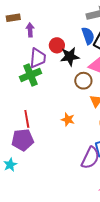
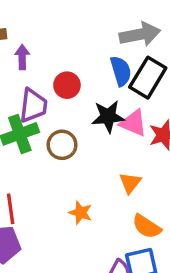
black star: (70, 57) -> (108, 116), moved
brown circle: (83, 81) -> (62, 145), moved

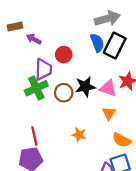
purple arrow: (22, 57) -> (34, 39), turned -56
black star: (108, 116) -> (85, 87), moved
pink triangle: (133, 123) -> (108, 88), moved

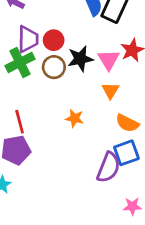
red circle: (64, 55) -> (54, 40), moved
pink triangle: (108, 88) -> (109, 60), turned 42

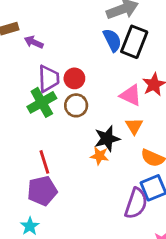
black star: (80, 59) -> (107, 139), moved
pink triangle: (109, 60) -> (131, 95), turned -30

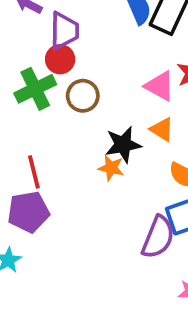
red circle: (74, 78) -> (60, 59), moved
purple trapezoid: (49, 79) -> (64, 31), moved
orange triangle: (134, 126) -> (162, 129), turned -30

